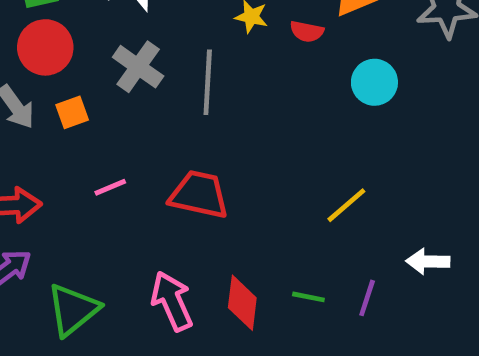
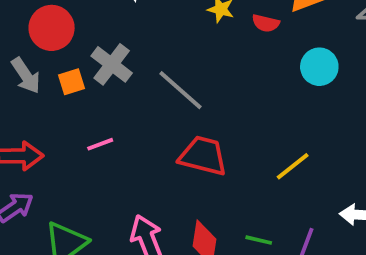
gray cross: (138, 67) -> (112, 64), moved
gray line: (208, 82) -> (180, 90), moved, turned -54
red trapezoid: (199, 195) -> (203, 156), moved

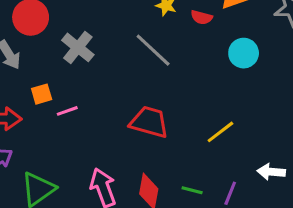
orange square: (71, 82) -> (42, 94), moved
gray line: (180, 90) -> (153, 50), moved

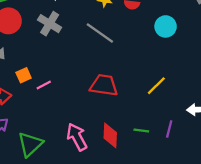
gray cross: (78, 47) -> (50, 24), moved

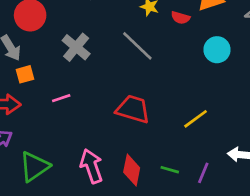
gray cross: (50, 24) -> (76, 47), moved
orange square: (24, 75) -> (25, 74), moved

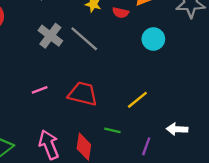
gray cross: (76, 47) -> (50, 36), moved
pink line: (61, 98) -> (40, 90), moved
green line: (170, 170) -> (112, 130), moved

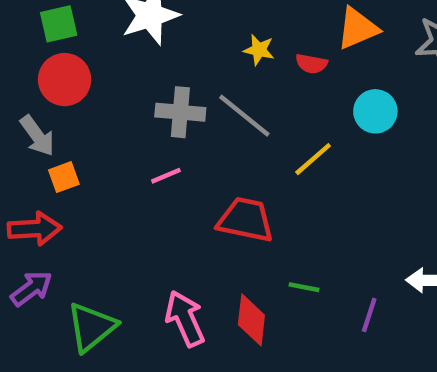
gray cross: (50, 36) -> (180, 112), turned -30
pink line: (40, 90) -> (166, 176), moved
yellow line: (137, 100) -> (313, 159), moved

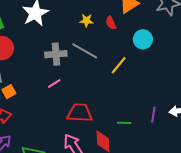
red semicircle: (311, 64) -> (111, 23), turned 64
red trapezoid: (246, 220) -> (80, 113), moved
purple line: (369, 315) -> (153, 115), moved

